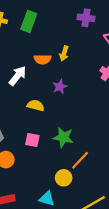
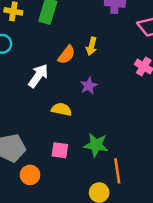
orange semicircle: (43, 59) -> (67, 55), turned -49
orange line: (80, 160) -> (117, 171), turned -48

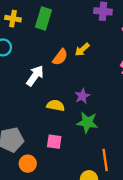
yellow arrow: (91, 46) -> (82, 50), turned 35
purple star: (89, 86) -> (82, 96), moved
green star: (96, 145) -> (87, 122), moved

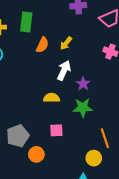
orange semicircle: (60, 57) -> (42, 45), moved
white arrow: (35, 76) -> (64, 70), moved
purple star: (82, 96) -> (83, 84), moved

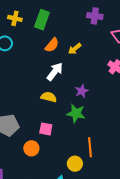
white arrow: (64, 70) -> (55, 72), moved
orange circle: (36, 154) -> (31, 148), moved

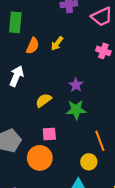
white arrow: (55, 72) -> (16, 76), moved
yellow semicircle: (49, 97) -> (44, 100), turned -35
orange circle: (31, 148) -> (40, 158), size x1.5

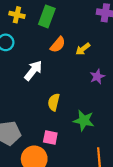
purple star: (76, 85) -> (97, 76), moved
yellow semicircle: (44, 100) -> (54, 102), turned -56

